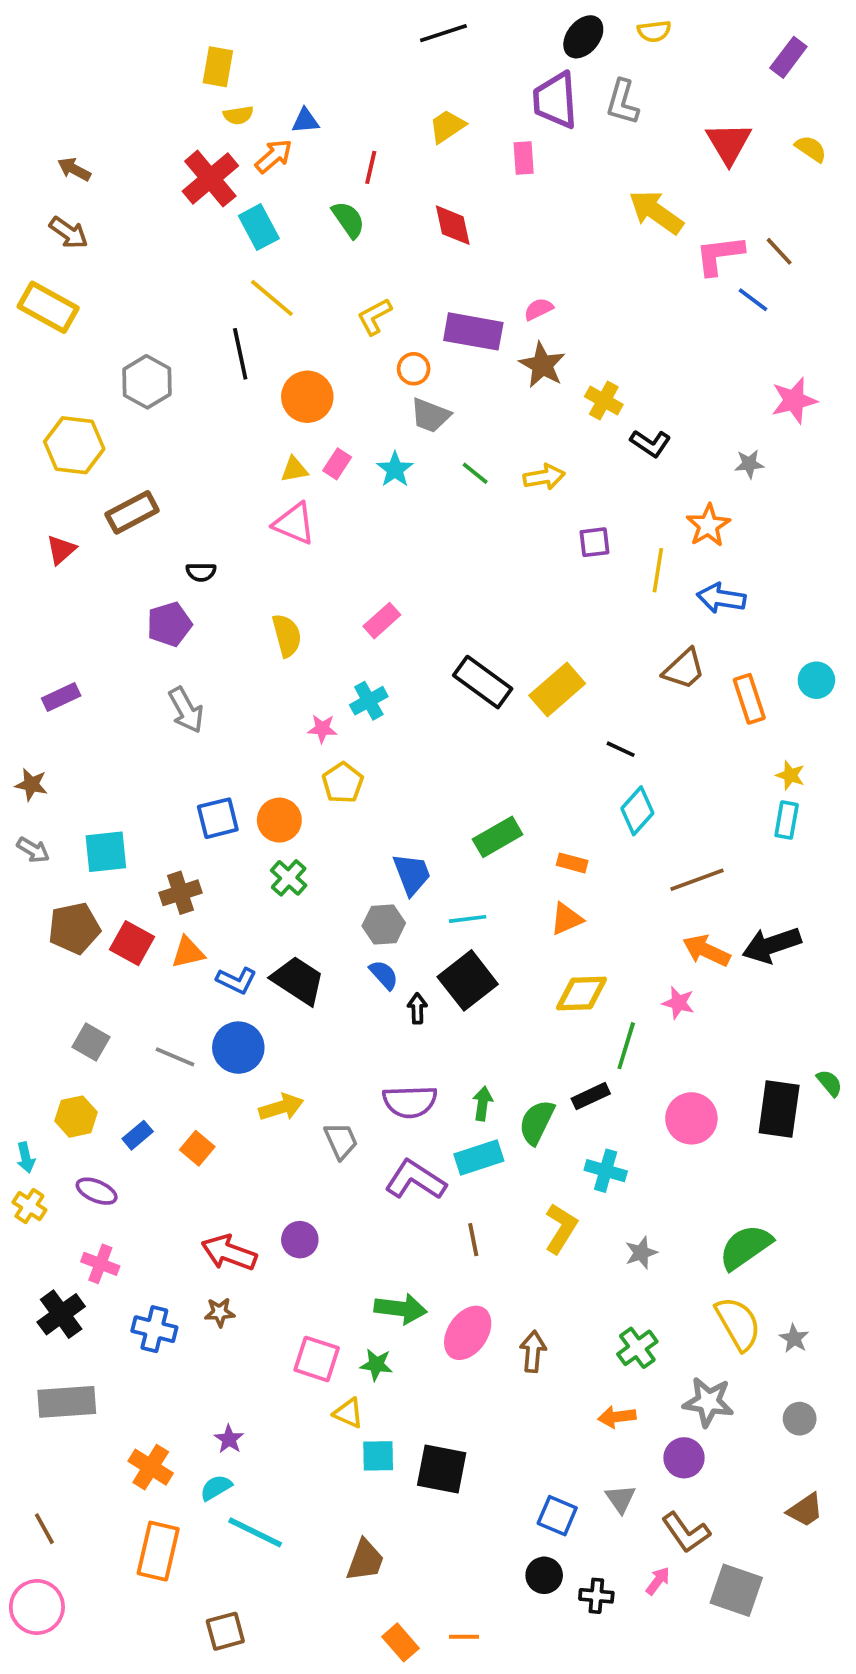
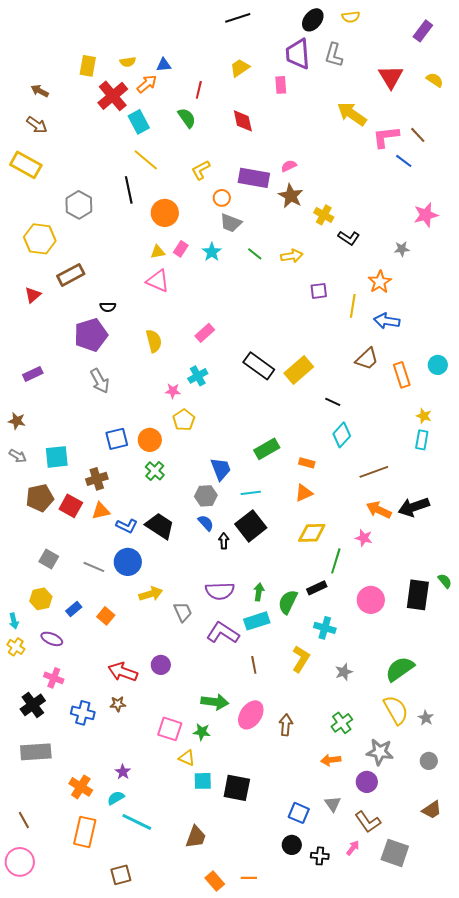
yellow rectangle: (218, 67) -> (88, 66), moved
purple pentagon: (169, 624) -> (91, 335), size x1.4

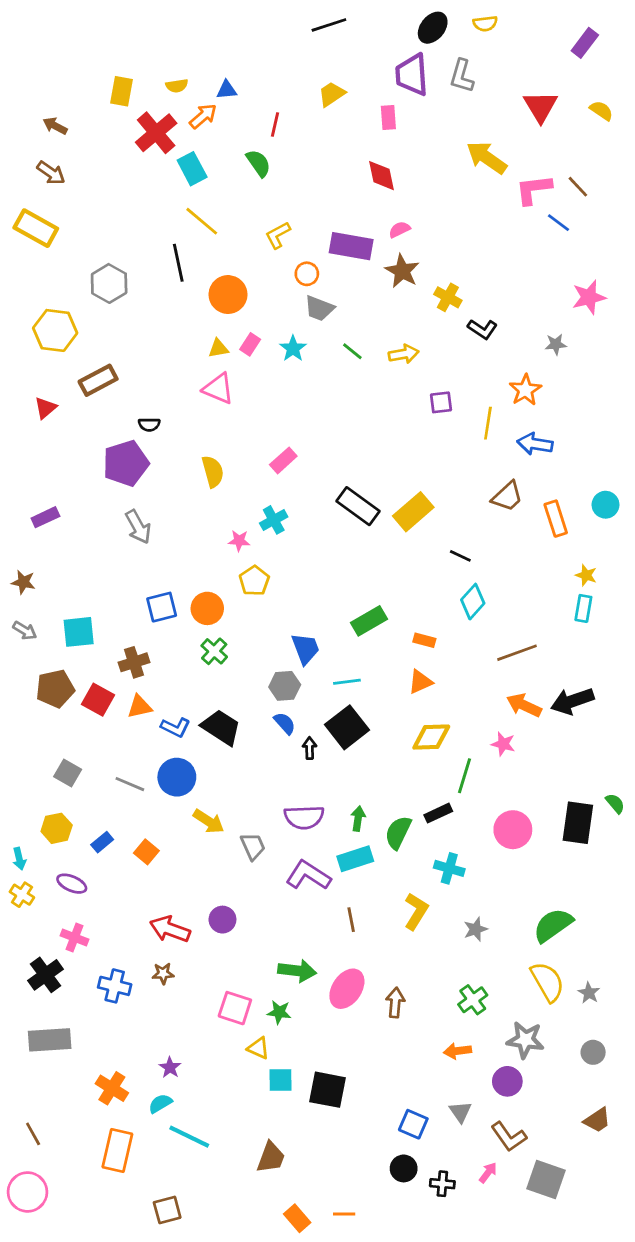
red diamond: (243, 121) -> (381, 176), moved
yellow arrow: (151, 594) -> (209, 821), turned 50

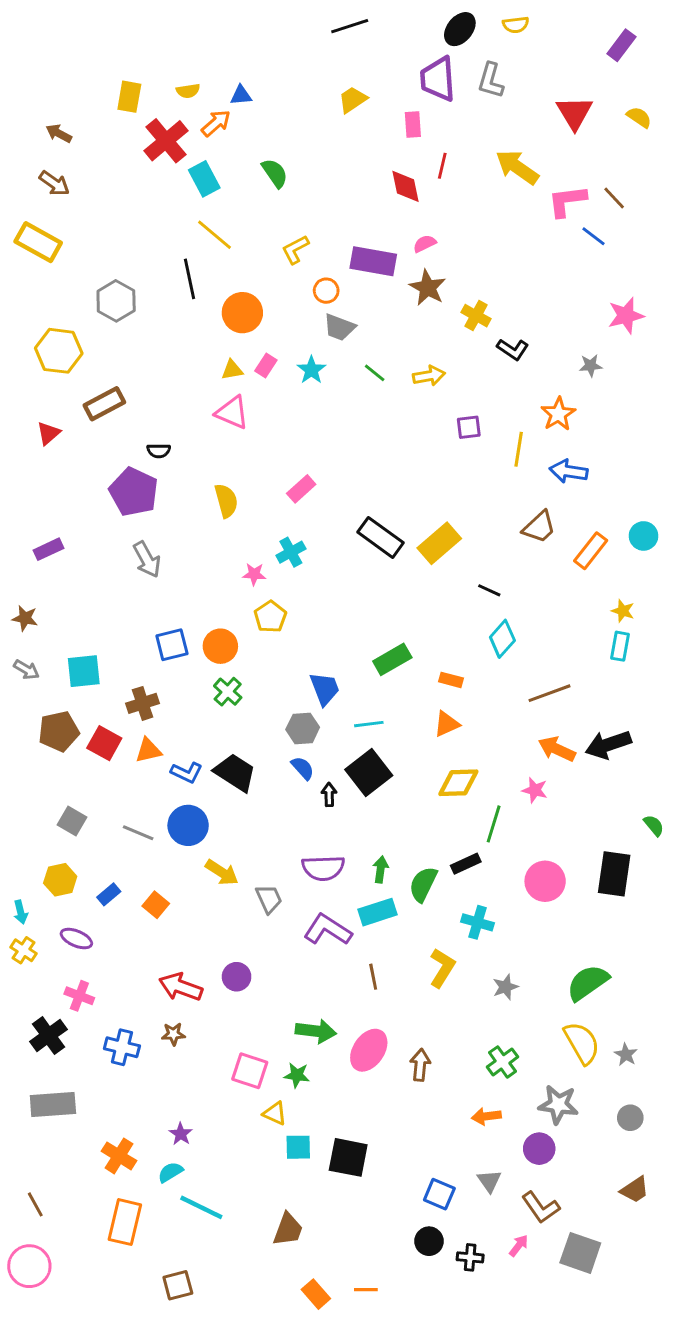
red line: (275, 124) -> (442, 166), moved
purple pentagon: (126, 463) -> (134, 492), turned -30
orange rectangle: (556, 519) -> (591, 551), turned 56
green semicircle: (615, 803) -> (654, 825), moved

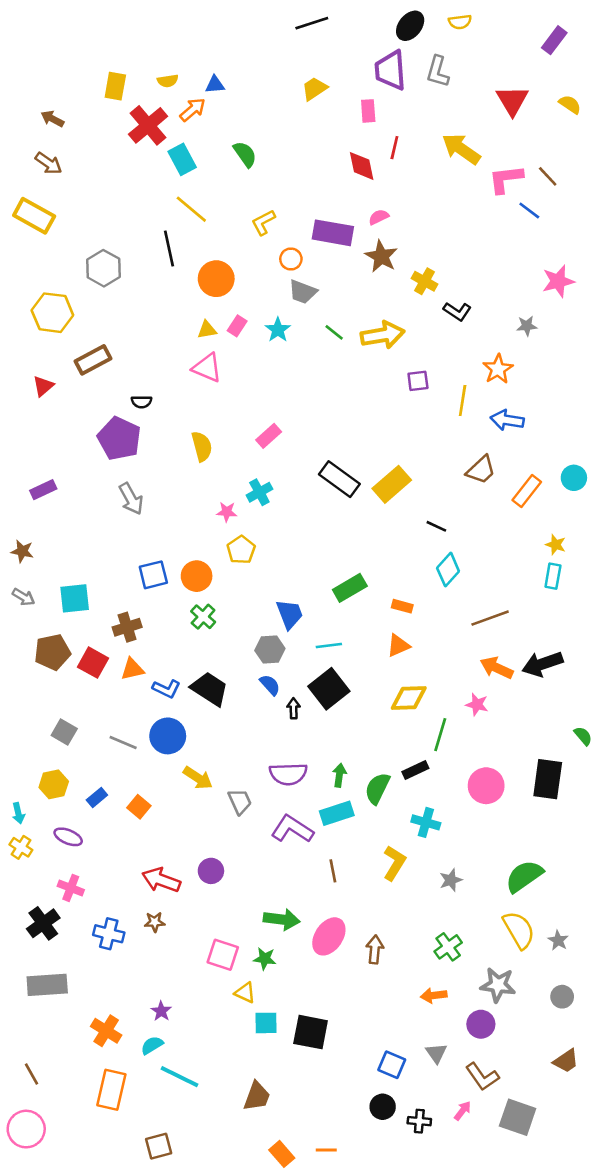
yellow arrow: (429, 376) -> (383, 335), size x1.5

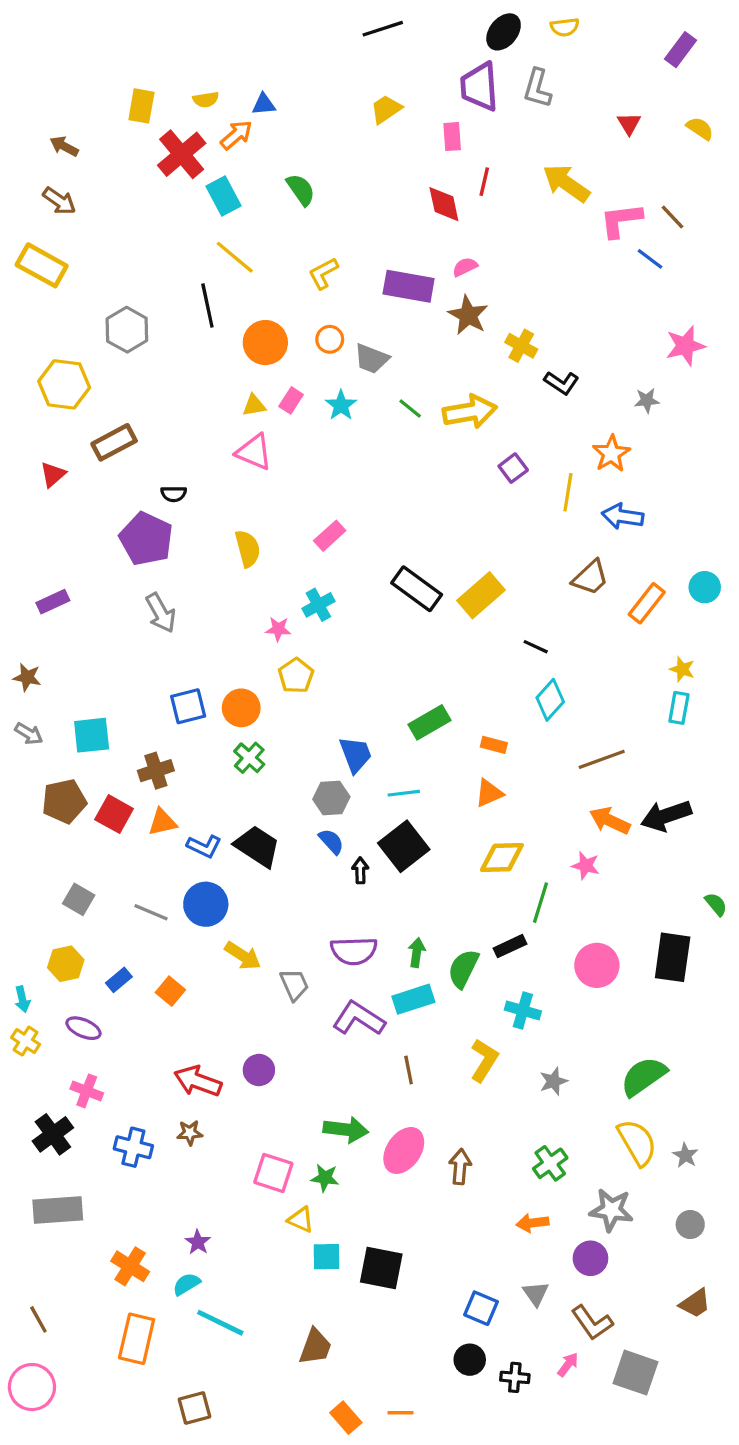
red triangle: (512, 100) -> (629, 124), size x0.6
orange circle: (291, 259) -> (330, 339), moved
purple square: (418, 381) -> (513, 468), turned -30

